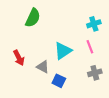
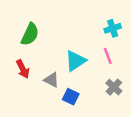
green semicircle: (33, 18) -> (30, 34), moved
gray cross: (95, 73) -> (114, 87), turned -32

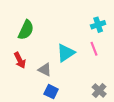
gray cross: (114, 87) -> (99, 91), moved
blue square: (71, 97) -> (51, 92), moved

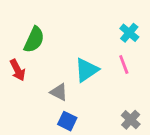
cyan cross: (98, 25) -> (129, 33), turned -32
red arrow: (20, 60) -> (18, 70), moved

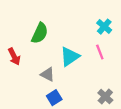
green semicircle: (34, 40) -> (40, 33), moved
blue square: (67, 121) -> (54, 98), turned 32

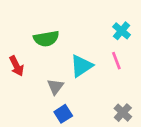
green semicircle: (40, 33) -> (46, 39), turned 55
gray triangle: (48, 74) -> (55, 87), turned 40

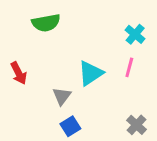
green semicircle: (46, 39) -> (46, 23), moved
pink line: (116, 61) -> (129, 67), turned 36

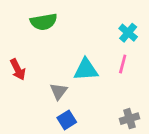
cyan triangle: (90, 73) -> (86, 69), turned 30
gray cross: (136, 125) -> (129, 119), turned 30

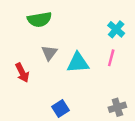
red arrow: (18, 69) -> (22, 73), moved
gray triangle: (59, 91) -> (49, 53), moved

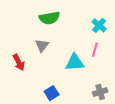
green semicircle: (39, 19) -> (49, 18), moved
cyan triangle: (78, 63) -> (75, 62), moved

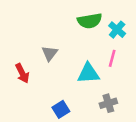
green semicircle: (49, 18) -> (90, 21), moved
gray cross: (100, 92) -> (108, 103), moved

